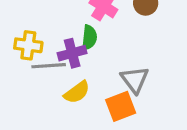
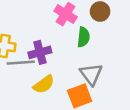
green semicircle: (89, 37) -> (83, 37), moved

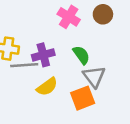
green semicircle: (83, 37) -> (81, 55), moved, turned -42

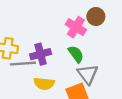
pink cross: (69, 17) -> (76, 27), moved
yellow semicircle: (47, 87) -> (44, 84), turned 42

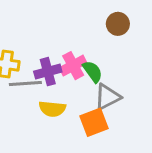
pink cross: (76, 27) -> (73, 66), moved, turned 30
gray triangle: (88, 74) -> (107, 97), turned 40

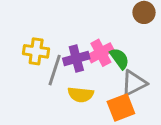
gray line: (25, 83) -> (55, 70), turned -68

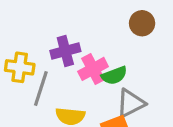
purple cross: (76, 59) -> (65, 51), moved
green semicircle: (120, 59) -> (114, 75), turned 105

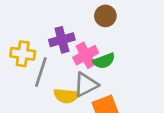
brown circle: (142, 23) -> (105, 16), moved
gray triangle: (131, 103) -> (86, 85), moved

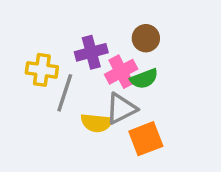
brown circle: (105, 16) -> (146, 38), moved

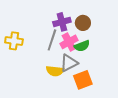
purple cross: (91, 52) -> (62, 22), moved
yellow cross: (42, 70) -> (14, 41), moved
gray line: (65, 93) -> (52, 40), moved

